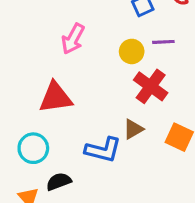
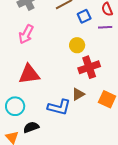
pink arrow: (73, 39) -> (26, 34), moved
purple line: (163, 42) -> (105, 27), moved
red cross: (151, 86) -> (89, 67), turned 35

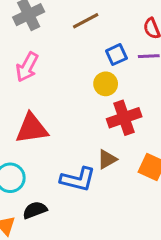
blue square: (84, 16) -> (116, 55), moved

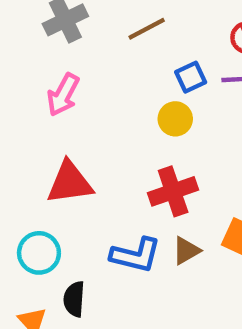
red cross: (124, 118) -> (173, 191), moved
brown triangle: (107, 159) -> (186, 251), moved
black semicircle: (35, 210) -> (74, 299), turned -65

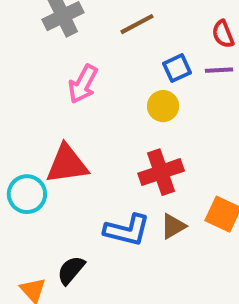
pink arrow: (63, 95) -> (83, 84), moved
cyan circle: (39, 253) -> (27, 194), moved
black semicircle: (74, 299) -> (71, 270), turned 36

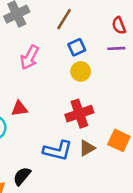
brown line: (137, 24) -> (64, 19), turned -30
blue square: (177, 68) -> (77, 47), moved
red triangle: (67, 164) -> (19, 108), size x0.6

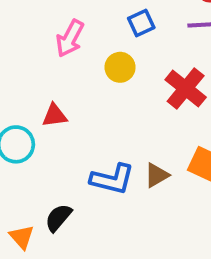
yellow circle: (81, 71) -> (120, 67), moved
red cross: (79, 114) -> (186, 88), moved, turned -32

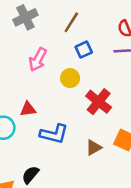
red cross: (186, 88) -> (99, 102), moved
blue L-shape: (112, 179) -> (54, 134), moved

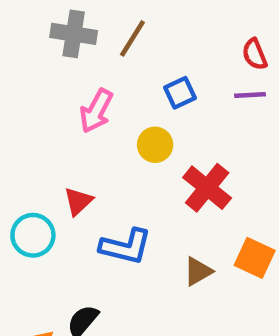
gray cross: (25, 17) -> (74, 34), turned 35
brown line: (71, 22) -> (132, 38), moved
red triangle: (28, 109) -> (78, 201), turned -35

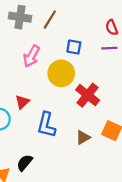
blue square: (180, 93) -> (74, 47), turned 35
yellow circle: (155, 145) -> (61, 73), size x1.5
blue L-shape: (126, 247) -> (46, 125), turned 90

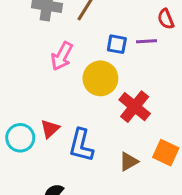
purple line: (109, 48) -> (146, 41), moved
red triangle: (22, 102) -> (50, 129), moved

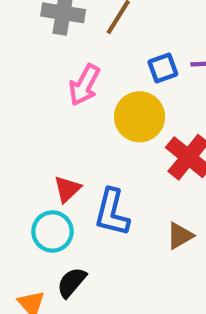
blue square: (117, 44) -> (163, 68), turned -30
cyan circle: (20, 138) -> (52, 231), moved

